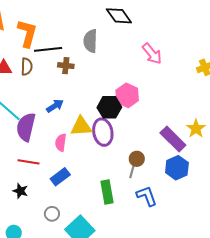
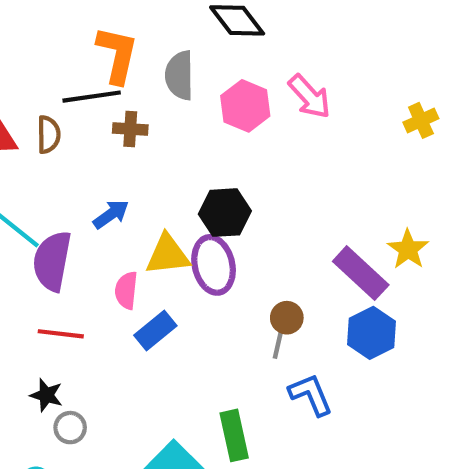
orange L-shape: (27, 33) -> (117, 55), moved
pink hexagon: (127, 95) -> (245, 106), moved
blue rectangle: (60, 177) -> (155, 331), moved
green rectangle: (107, 192) -> (234, 435), moved
gray circle: (52, 214) -> (70, 428), moved

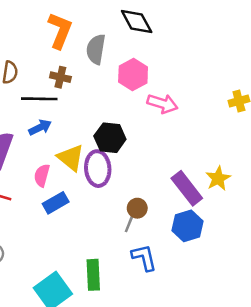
black line: (92, 97) -> (39, 99), moved
pink arrow: (310, 97) -> (162, 104), moved, turned -40
yellow triangle: (168, 255) -> (71, 158), turned 36

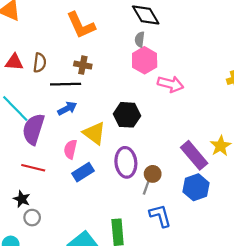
orange L-shape: (60, 30) -> (81, 25), turned 136
gray semicircle: (96, 49) -> (140, 39), moved, size x0.6
purple ellipse: (98, 169) -> (126, 162), moved

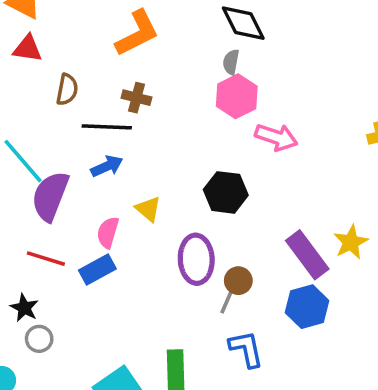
orange L-shape: (81, 25) -> (137, 33), turned -96
red triangle: (14, 62) -> (28, 48), moved
black hexagon: (127, 115) -> (226, 192), moved
yellow triangle: (94, 133) -> (148, 209), size x0.7
blue rectangle: (83, 172) -> (97, 270), moved

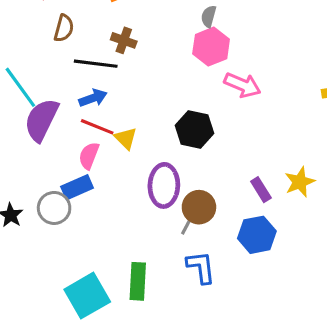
purple rectangle: (307, 255) -> (261, 190), size x0.6
red line: (46, 259) -> (97, 127), moved
brown circle: (238, 281) -> (199, 207), size x1.4
gray circle: (39, 339) -> (54, 208), moved, size x1.4

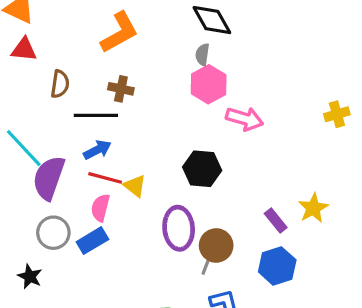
gray circle: (54, 208) -> (53, 233), moved

